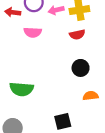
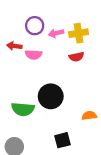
red arrow: (13, 12) -> (14, 46), moved
black circle: (81, 68) -> (51, 96), moved, size x1.5

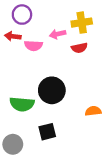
purple circle: (35, 26) -> (22, 15), moved
pink arrow: (56, 33) -> (58, 34), moved
black square: (62, 140) -> (47, 132), moved

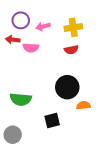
pink arrow: (58, 34) -> (43, 26), moved
black circle: (52, 90) -> (67, 87), moved
black square: (47, 132) -> (52, 121), moved

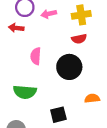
pink semicircle: (31, 48) -> (36, 56), moved, turned 91
black circle: (67, 87) -> (69, 67), moved

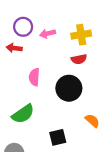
green semicircle: (25, 92) -> (23, 114), turned -40
orange semicircle: (92, 98) -> (92, 121), turned 48

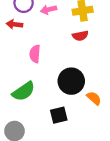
black circle: (69, 88) -> (71, 81), moved

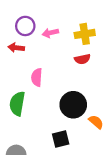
green semicircle: (24, 91) -> (17, 104), moved, turned 135

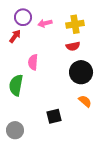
red arrow: (16, 48) -> (15, 36), turned 120
black circle: (73, 105) -> (81, 72), moved

